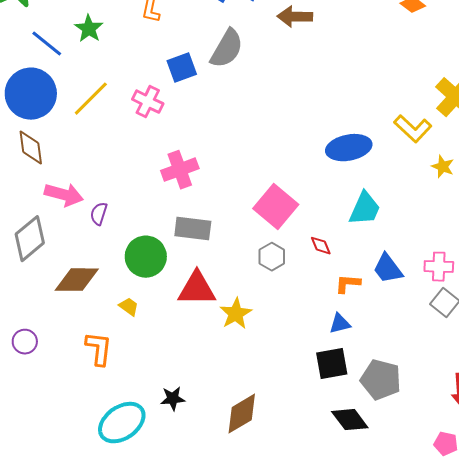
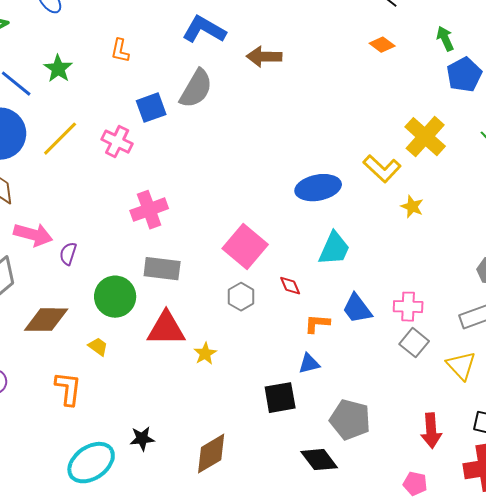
yellow star: (236, 314) -> (205, 354), size x0.7
black square: (332, 364) -> (280, 398), moved

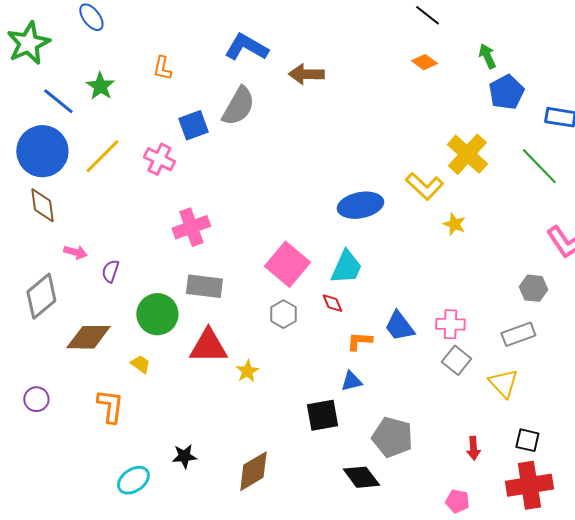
pink arrow: (33, 235) -> (75, 252), size x0.6
cyan trapezoid: (334, 249) -> (346, 267), moved
red arrow: (431, 431) -> (473, 448), size x0.7
cyan ellipse: (91, 463) -> (133, 480), size x0.7

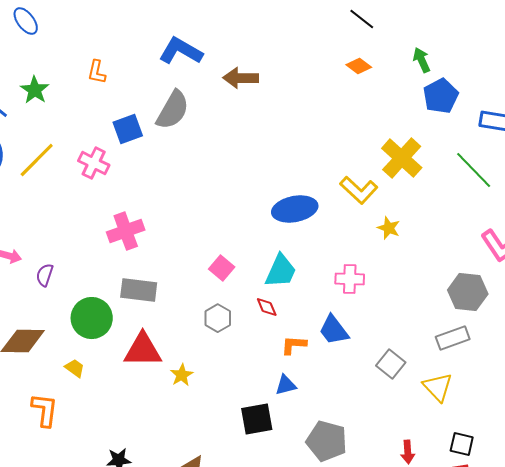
pink square: (287, 264) -> (222, 268), size x0.6
gray hexagon: (533, 288) -> (468, 292), size x1.4
pink cross: (450, 324) -> (350, 279), moved

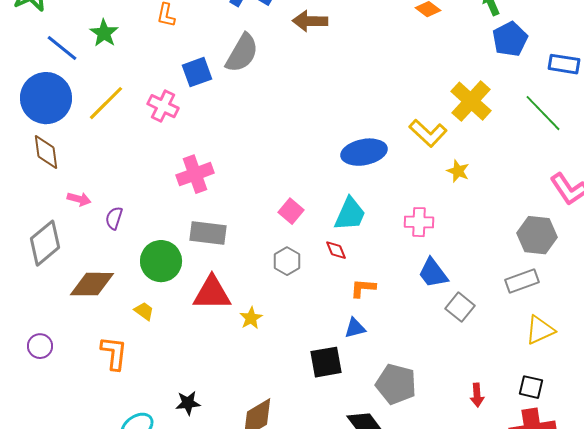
blue trapezoid: (334, 330) -> (433, 273), moved
yellow triangle: (438, 387) -> (540, 330), moved, turned 48

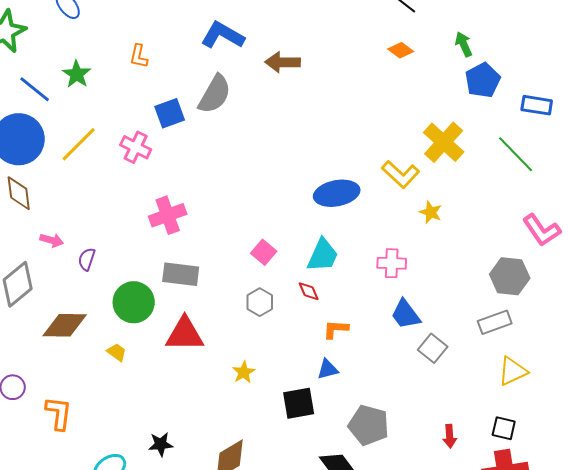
yellow star: (251, 318) -> (244, 372), moved
orange L-shape: (114, 353) -> (59, 413), moved

